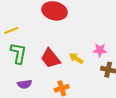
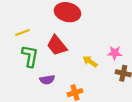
red trapezoid: (50, 58) -> (57, 45), moved
purple semicircle: (25, 84) -> (47, 80), moved

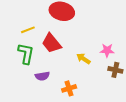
yellow line: (23, 33) -> (28, 30), moved

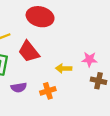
yellow arrow: (83, 59) -> (64, 68), turned -32
orange cross: (69, 88) -> (48, 91), moved

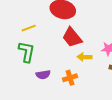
red trapezoid: (29, 52) -> (72, 37), moved

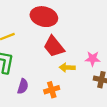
purple semicircle: (43, 75) -> (23, 86), turned -64

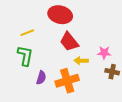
orange cross: (52, 90) -> (67, 81), size x1.6

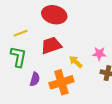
red trapezoid: (69, 42) -> (51, 45), moved, turned 110
yellow arrow: (81, 61) -> (76, 62), turned 40

